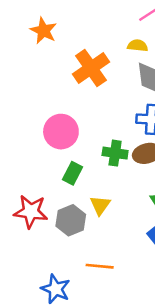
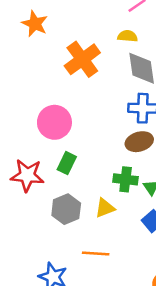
green cross: (115, 153) -> (126, 179), moved
yellow triangle: (100, 205) -> (105, 208), moved, turned 35
red star: (31, 212) -> (27, 175), moved

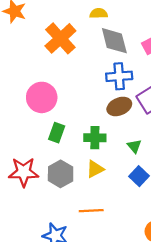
red star: (27, 175) -> (24, 172), moved
green cross: (126, 179) -> (95, 138), moved

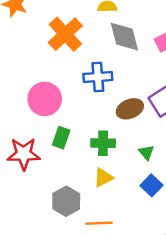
blue cross: (119, 76) -> (98, 77), moved
red star: (24, 172) -> (24, 154), moved
gray hexagon: (61, 174) -> (66, 201), moved

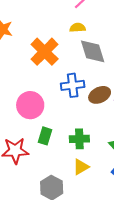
brown ellipse: (130, 109) -> (100, 95), moved

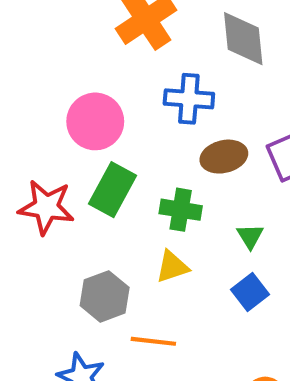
brown ellipse: (100, 95) -> (224, 157), moved
green rectangle: (45, 136) -> (112, 190), size x1.4

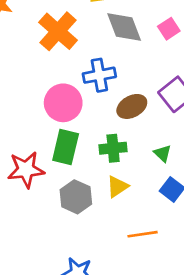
pink circle: (95, 121) -> (63, 103), moved
gray hexagon: (105, 296) -> (76, 197), moved
orange line: (153, 341) -> (143, 234), moved

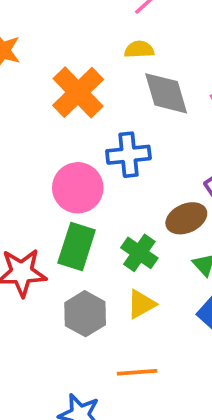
brown ellipse: (132, 106) -> (186, 218), moved
green cross: (113, 148) -> (139, 253), turned 36
orange line: (143, 234) -> (137, 372), moved

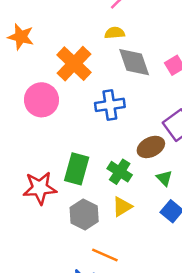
pink circle: (78, 188) -> (41, 100), moved
orange line: (137, 372) -> (105, 255), moved, turned 30

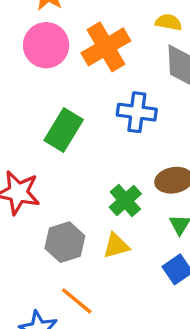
pink circle: (41, 100) -> (46, 45), moved
green rectangle: (77, 169) -> (64, 130), moved

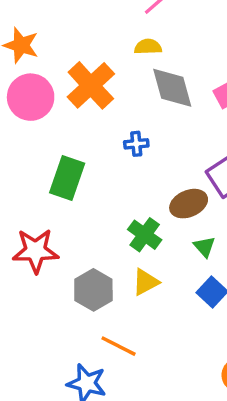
blue cross: (137, 112) -> (136, 144), size x0.6

